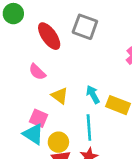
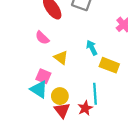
cyan arrow: (93, 94) -> (92, 48), moved
cyan line: (89, 128) -> (95, 94), moved

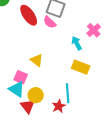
pink semicircle: (42, 38) -> (50, 22), moved
cyan arrow: (92, 48) -> (77, 43), moved
red triangle: (62, 110) -> (28, 106), moved

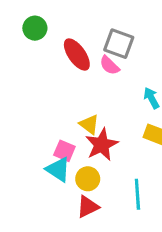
cyan line: (68, 93) -> (137, 194), moved
red triangle: (28, 106) -> (88, 207), moved, turned 42
red star: (59, 106) -> (102, 145), moved, size x1.5

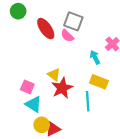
pink square: (64, 151) -> (27, 87), moved
yellow circle: (88, 179) -> (42, 125), moved
cyan line: (137, 194) -> (88, 101), moved

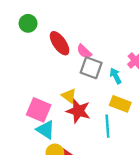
gray square: (73, 21) -> (91, 68), moved
pink square: (27, 87) -> (39, 110), size x1.5
red star: (62, 88) -> (78, 111), turned -30

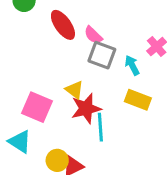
red star: (78, 111) -> (86, 108), turned -30
cyan line: (107, 126) -> (100, 127), moved
cyan triangle: (46, 130) -> (20, 142), moved

